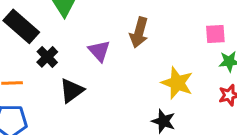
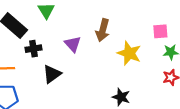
black cross: (47, 57) -> (33, 49), turned 35
yellow star: (177, 83) -> (129, 53), moved

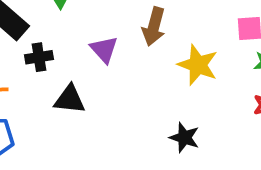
black triangle: (52, 74) -> (70, 99), turned 42

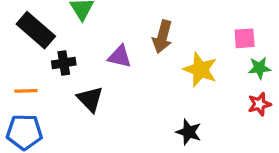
purple triangle: (104, 50) -> (120, 56), turned -35
black triangle: (70, 99) -> (90, 99), turned 40

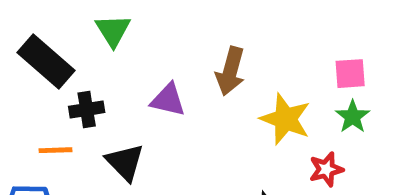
green star: (259, 68) -> (353, 117), moved, turned -30
orange line: (26, 91) -> (55, 150), moved
red star: (259, 104) -> (326, 169), moved

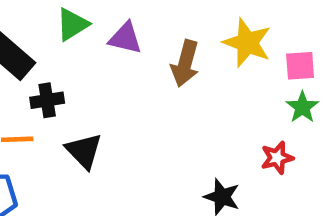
green triangle: (113, 30) -> (72, 24), turned 30
purple triangle: (168, 100) -> (125, 38), moved
yellow star: (285, 119) -> (247, 43), moved

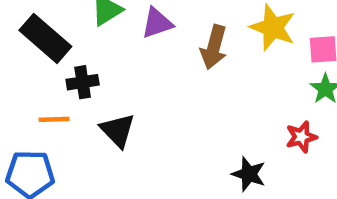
purple triangle: (125, 38) -> (157, 23), turned -32

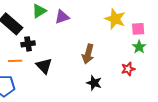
brown arrow: (214, 47) -> (88, 54), moved
black star: (249, 174) -> (94, 83), moved

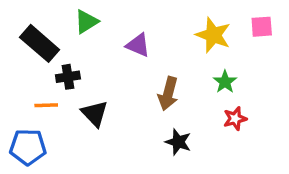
purple triangle: (62, 17) -> (138, 45), moved, turned 42
pink square: (138, 29) -> (262, 27), moved
green star: (139, 47) -> (225, 82), moved

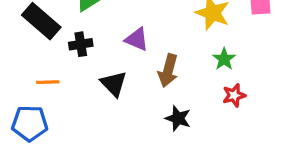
purple triangle: (138, 45) -> (137, 39), moved
black cross: (68, 77) -> (81, 44), moved
black triangle: (95, 114) -> (114, 84), moved

